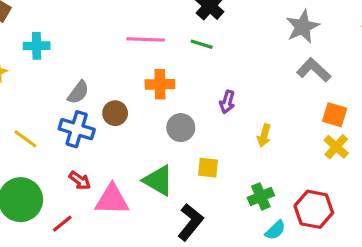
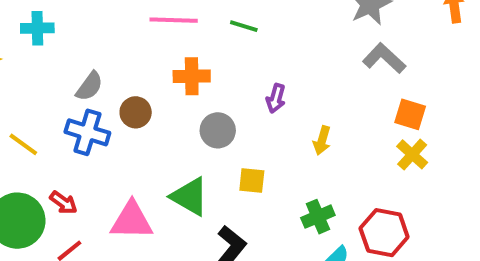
red arrow: (80, 180) -> (63, 203), moved

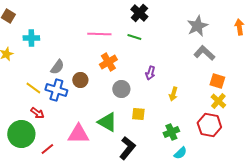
orange cross: (192, 76) -> (108, 62), turned -30
yellow line: (23, 144) -> (33, 88), moved
red arrow: (63, 203) -> (37, 113), moved
red hexagon: (384, 233) -> (209, 125), moved

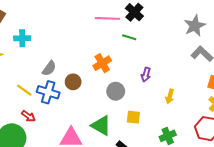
pink line: (99, 34) -> (107, 18), moved

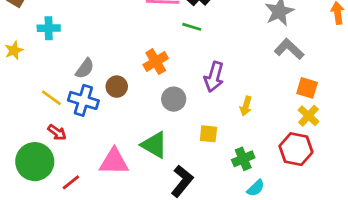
purple arrow: (146, 75) -> (214, 77), size x1.5
yellow square: (133, 117) -> (208, 134), moved

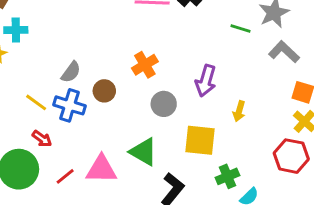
green line: (192, 27) -> (241, 29), moved
cyan cross: (49, 28) -> (16, 30), moved
yellow square: (208, 134) -> (200, 140), size x1.6
green cross: (243, 159) -> (227, 176), moved
red line: (71, 182) -> (65, 176), moved

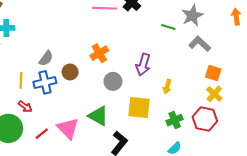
yellow line: (36, 102) -> (21, 80), turned 56
blue cross: (69, 105) -> (45, 82), turned -30
pink triangle: (101, 169) -> (68, 128), turned 45
green cross: (227, 176) -> (175, 120), moved

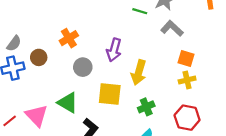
yellow arrow: (167, 87) -> (139, 72), size x1.6
yellow cross: (214, 94) -> (187, 80), turned 35
red hexagon: (205, 119) -> (187, 118), moved

